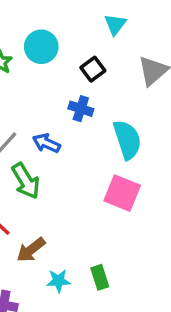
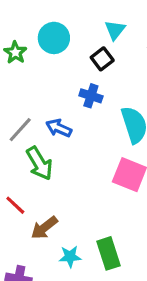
cyan triangle: (115, 24) -> (115, 30), moved
green rectangle: (100, 277) -> (109, 253), size x1.4

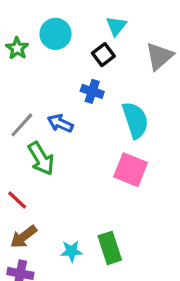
brown arrow: (44, 228) -> (24, 237), moved

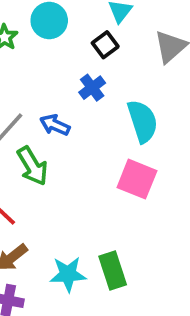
blue cross: (92, 91) -> (92, 88), turned 35
cyan star: (71, 251) -> (68, 274), size x1.4

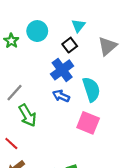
blue cross: (92, 88) -> (62, 70), size x1.5
blue arrow: (55, 125) -> (61, 96), moved

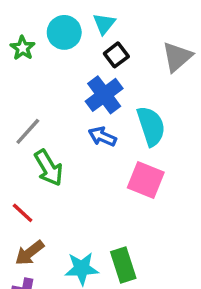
cyan triangle: (78, 26) -> (104, 24), moved

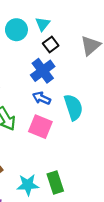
cyan semicircle: (151, 126) -> (73, 107), moved
pink square: (146, 180) -> (40, 127), moved

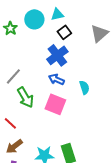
cyan triangle: (43, 24) -> (57, 14), turned 40
cyan semicircle: (73, 107) -> (84, 87), size x0.6

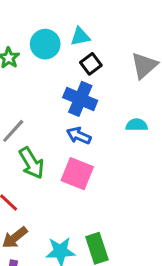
blue cross: (57, 55) -> (80, 99), turned -30
cyan semicircle: (84, 87) -> (137, 125), moved, turned -72

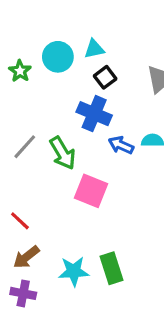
blue arrow: (79, 136) -> (121, 145), moved
green arrow: (31, 163) -> (63, 153), moved

